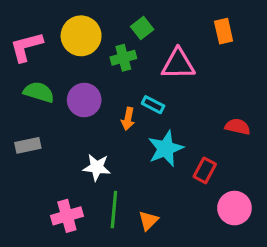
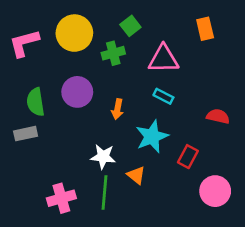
green semicircle: (39, 92) -> (36, 102), moved, turned -116
cyan rectangle: (153, 105) -> (163, 96), moved
white star: (97, 167) -> (103, 157), moved
orange triangle: (148, 221) -> (136, 175), moved, turned -36

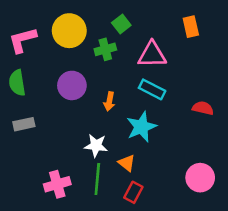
cyan rectangle: (163, 96) -> (152, 89), size x1.4
green semicircle: (36, 102) -> (17, 83), moved
red rectangle: (188, 157) -> (133, 192), moved

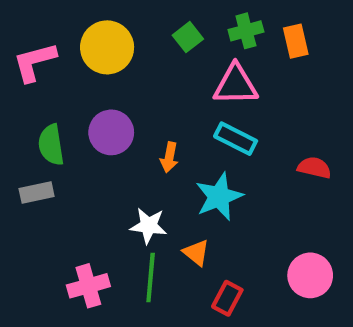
green cross: (105, 49) -> (246, 31), moved
green semicircle: (17, 83) -> (51, 145), moved
red rectangle: (133, 192) -> (227, 298), moved

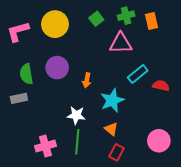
cyan rectangle: (236, 139) -> (138, 74), moved, turned -66
orange triangle: (196, 253) -> (111, 129), moved

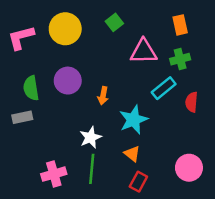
green cross: (126, 16) -> (180, 59), moved
red semicircle: (161, 86) -> (191, 102), turned -98
white star: (76, 115) -> (90, 137), turned -30

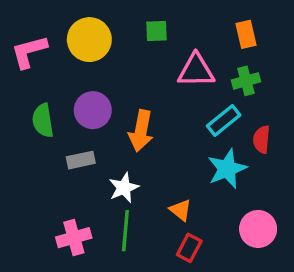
green square: (114, 22) -> (156, 31), turned 36
orange arrow: (103, 96) -> (141, 131), size x1.6
gray rectangle: (22, 117) -> (81, 160), moved
cyan star: (133, 120) -> (227, 169), moved

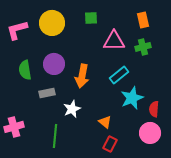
cyan rectangle: (224, 120) -> (119, 75), moved
red semicircle: (261, 139) -> (154, 109), moved
green line: (125, 231) -> (55, 136), moved
pink cross: (74, 238) -> (14, 127), moved

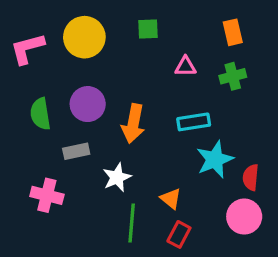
pink triangle: (114, 41) -> (185, 67), size x0.6
cyan rectangle: (119, 75) -> (194, 122), turned 30
pink cross: (14, 127) -> (47, 195), moved, turned 30
green line: (55, 136) -> (132, 223), moved

